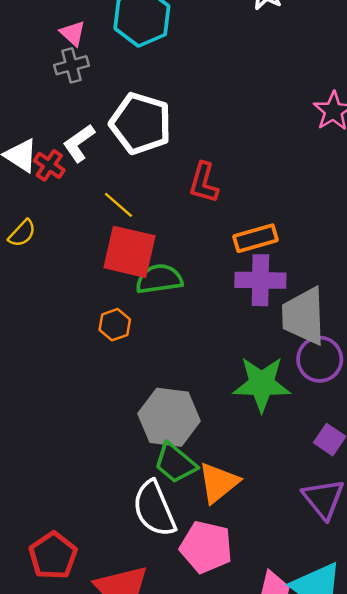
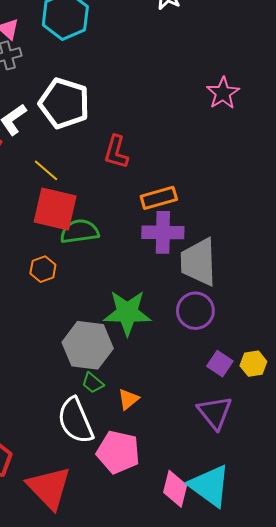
purple circle: (320, 359) -> (195, 311), moved
green star: (262, 384) -> (127, 313), moved
green trapezoid: (175, 463) -> (93, 383), size x0.6
orange triangle: (218, 483) -> (128, 399), size x0.6

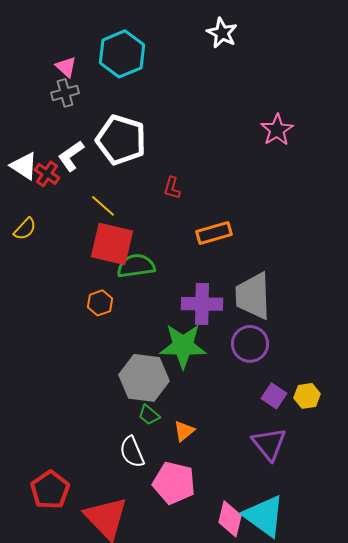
red L-shape: (116, 152) -> (172, 188), size x0.7
purple cross: (163, 232) -> (202, 304), moved
white semicircle: (75, 421) -> (132, 452), size x0.7

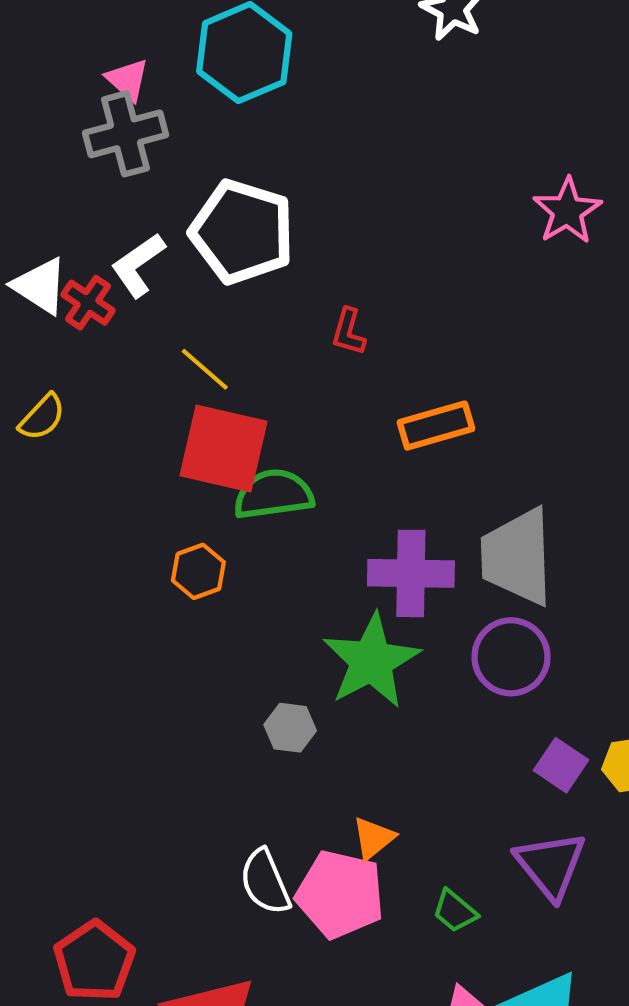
gray cross: (65, 93) -> (126, 134), size x1.4
green star: (183, 346) -> (371, 661), turned -30
gray hexagon: (144, 378) -> (290, 728), size x0.5
green trapezoid: (149, 415) -> (455, 911), moved
pink pentagon: (174, 483) -> (340, 894), moved

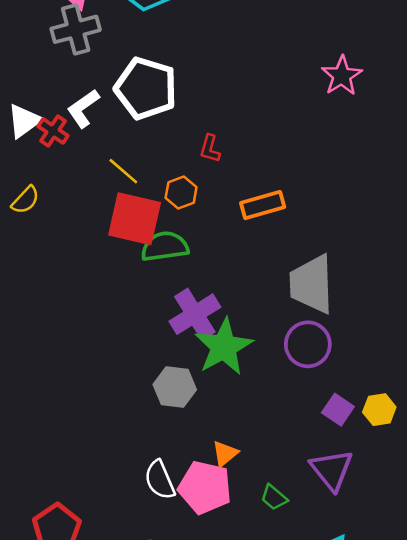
white triangle: (40, 286) -> (24, 121), turned 51
orange hexagon: (198, 571) -> (181, 192), moved
purple cross: (411, 573) -> (195, 314), moved, turned -33
gray hexagon: (290, 728) -> (175, 387), size x1.4

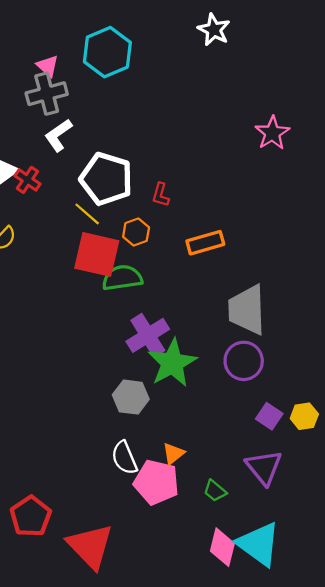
white pentagon: (146, 88) -> (106, 179), moved
white L-shape: (83, 108) -> (58, 135), moved
white semicircle: (160, 480) -> (124, 458), moved

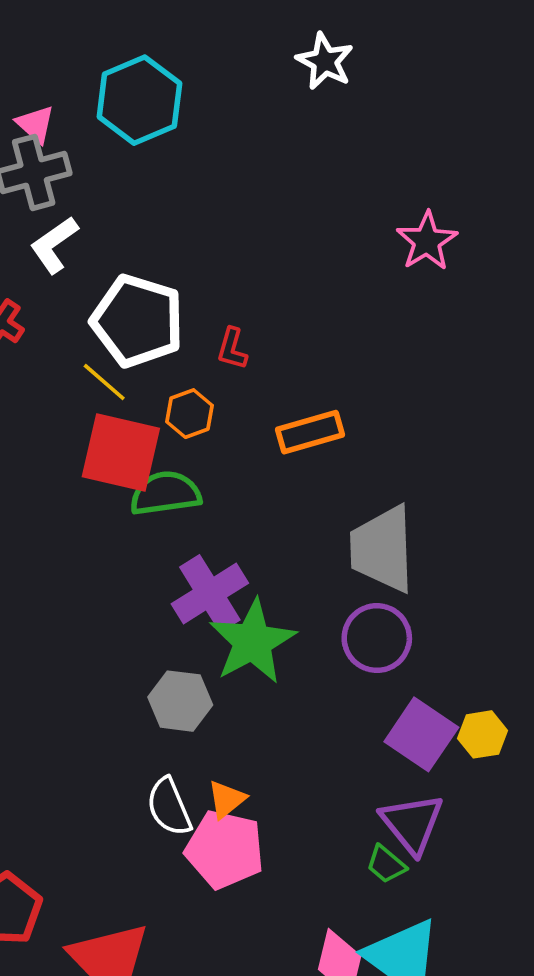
purple square: (269, 416) -> (421, 734), size x1.5
orange triangle: (173, 454) -> (227, 799), moved
green trapezoid: (215, 491) -> (386, 864), moved

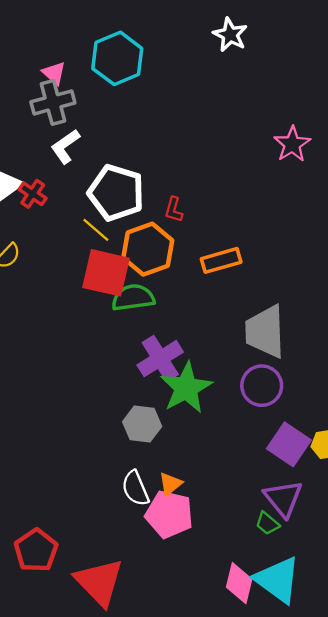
orange hexagon: (189, 414) -> (148, 249), size x1.8

